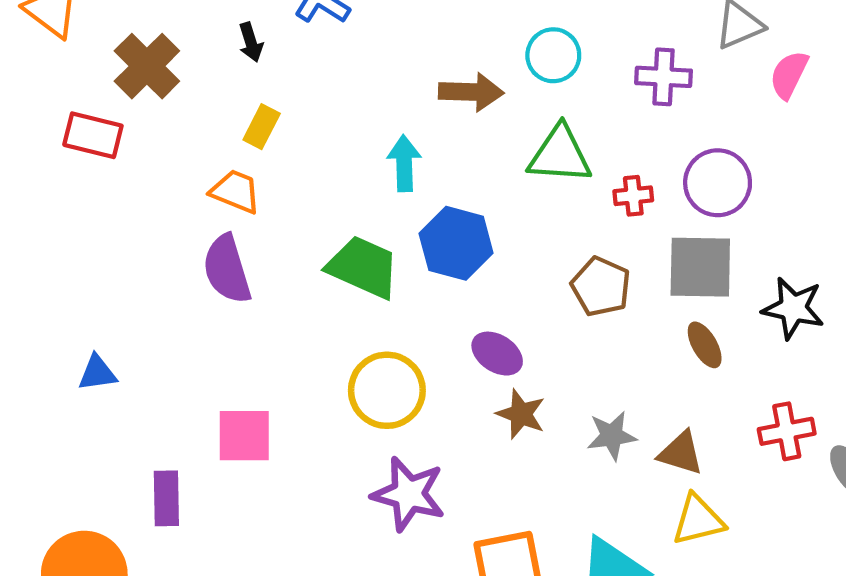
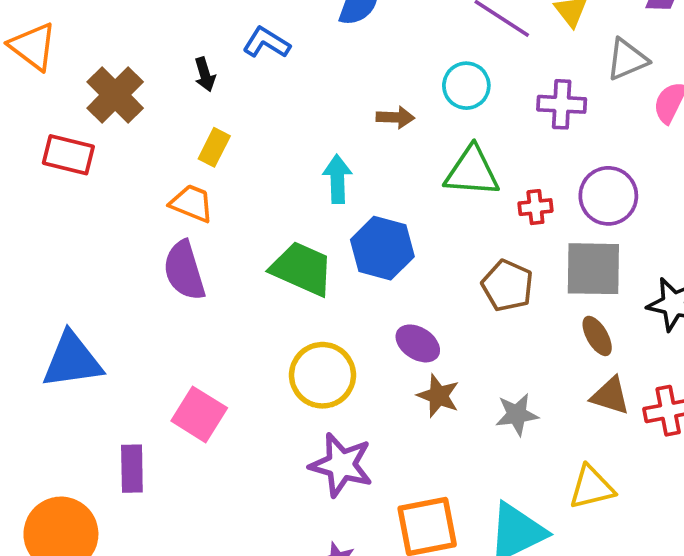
brown arrow: (471, 92) -> (395, 117), size x0.7
blue triangle: (97, 373) -> (72, 360), size x1.8
pink square: (244, 436) -> (199, 414), turned 32
brown triangle: (681, 453) -> (610, 396), moved

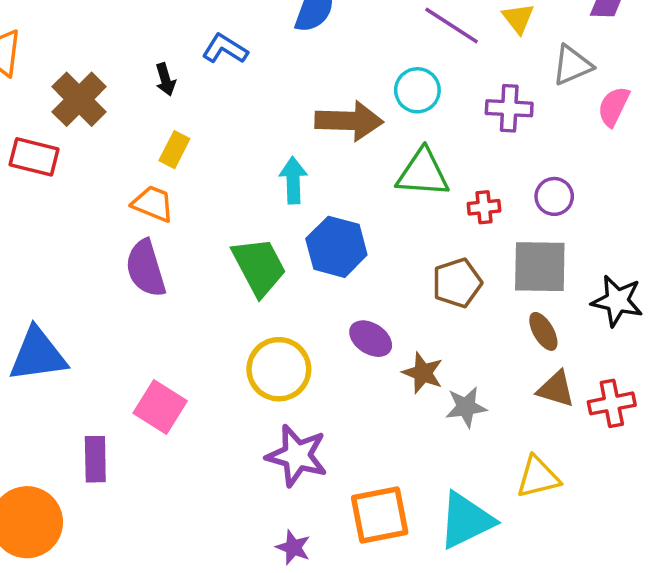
brown arrow: (395, 117) -> (349, 121), size x1.8
purple circle: (608, 196) -> (554, 196), size x0.7
green trapezoid: (302, 269) -> (259, 267), turned 38
brown pentagon: (507, 286) -> (457, 283), turned 30
brown star: (438, 396) -> (423, 373), moved

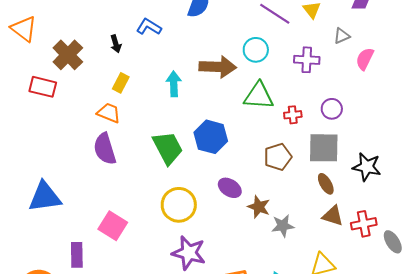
gray triangle: (572, 65) -> (342, 36), size x0.7
cyan arrow: (293, 180) -> (174, 84), moved

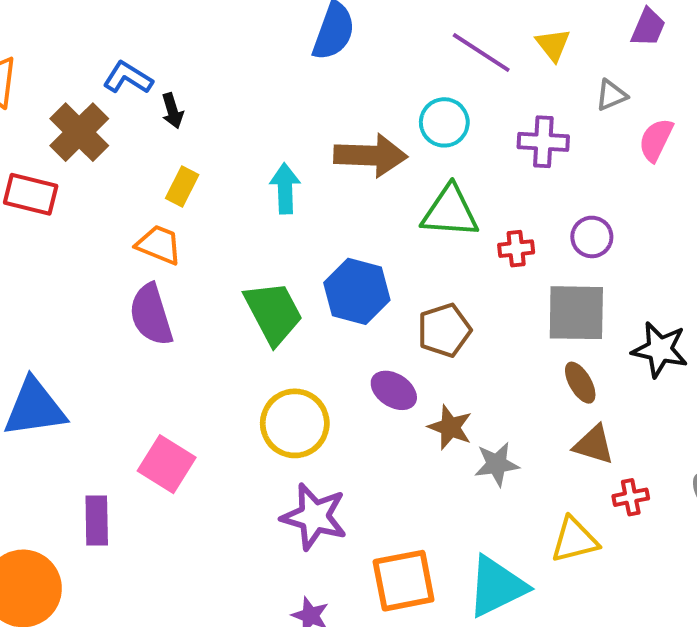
blue L-shape: (149, 27) -> (128, 78), moved
brown pentagon: (278, 157) -> (444, 330), moved
red cross: (364, 224) -> (631, 497), moved, size x0.7

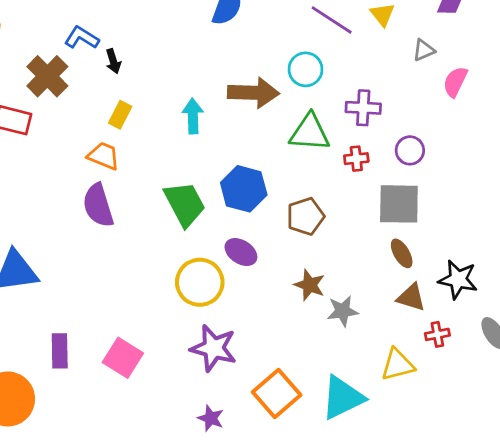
purple cross: (543, 142) -> (363, 108), moved
black star: (660, 350) -> (458, 279), moved
purple ellipse: (394, 390) -> (241, 252), moved
pink square: (167, 464) -> (123, 358), moved
orange square: (404, 581) -> (277, 393), turned -30

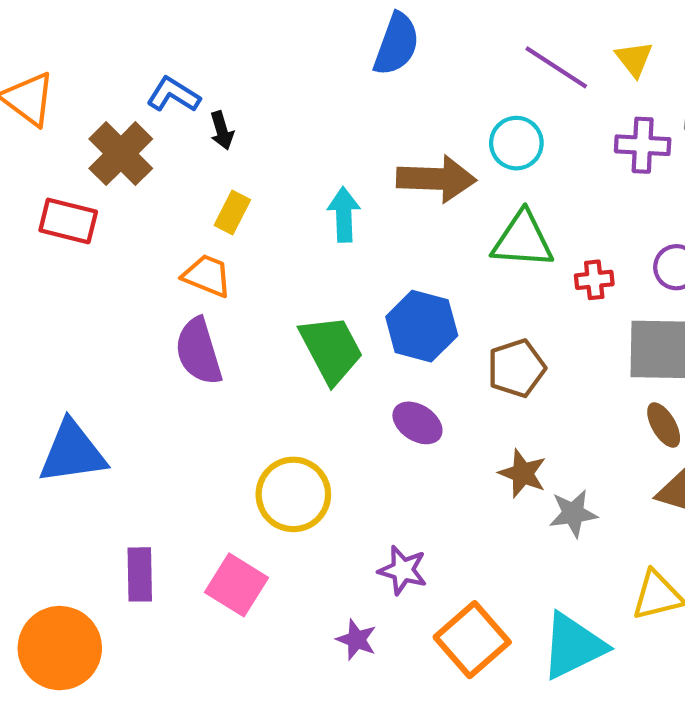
purple cross: (363, 108) -> (643, 145), moved
yellow circle: (200, 282) -> (293, 494), moved
purple star: (213, 348) -> (403, 570), moved, size x0.7
purple star: (211, 418) -> (356, 640), moved

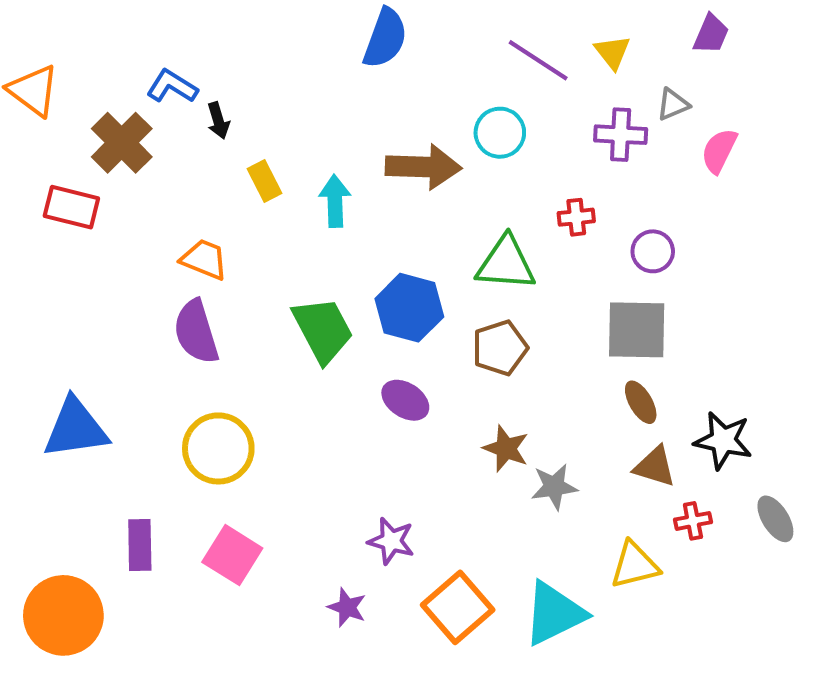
yellow rectangle: (232, 213) -> (265, 181), moved, turned -54
green triangle: (523, 240) -> (506, 263), moved
red cross: (594, 280) -> (576, 217), moved
yellow circle: (293, 494) -> (218, 448), moved

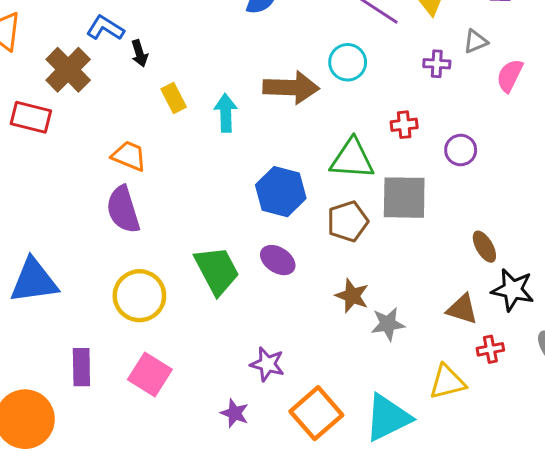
purple cross: (621, 135) -> (437, 64), size x0.7
green trapezoid: (323, 330) -> (217, 270), moved
gray square: (637, 330) -> (404, 198), moved
brown ellipse: (641, 402) -> (484, 247), moved

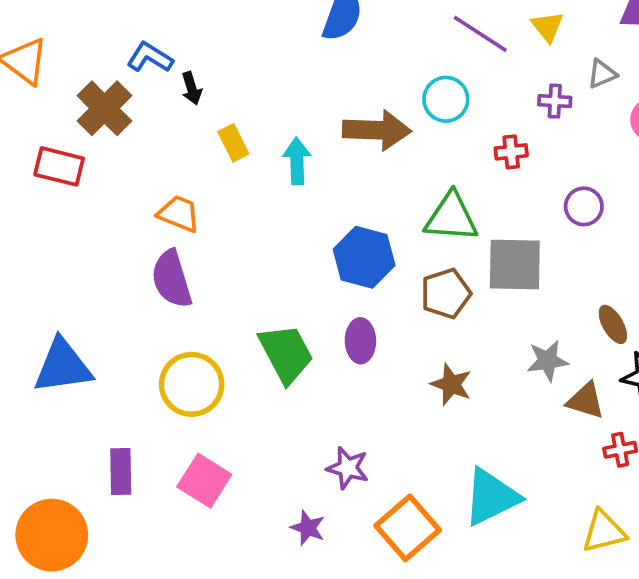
red cross: (404, 125) -> (511, 152), moved
purple ellipse: (278, 260) -> (360, 341), turned 56
gray star: (388, 324) -> (548, 361), moved
yellow triangle: (447, 382) -> (604, 531), moved
cyan triangle: (388, 418) -> (491, 497), moved

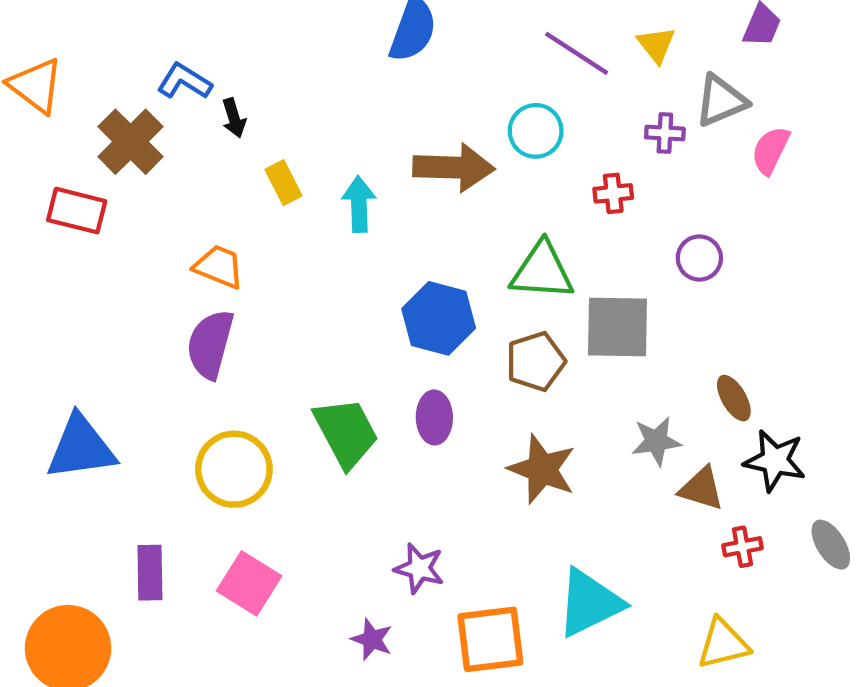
gray triangle: (602, 74) -> (721, 101), size x1.5
purple semicircle: (172, 279) -> (210, 344), turned 32
brown star: (451, 384) -> (542, 469), size x1.4
orange square: (408, 528) -> (490, 639), turned 34

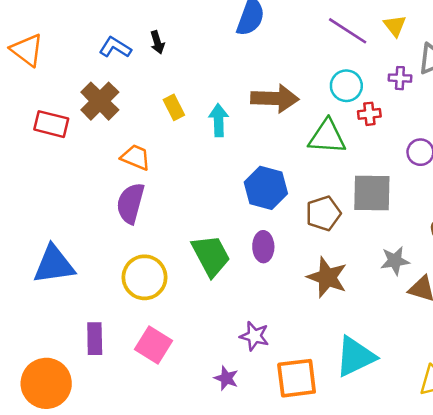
black arrow: (234, 118) -> (157, 42), moved
cyan circle: (536, 131) -> (346, 86), moved
brown cross: (131, 142) -> (100, 101), moved
green triangle: (542, 271) -> (327, 137), moved

